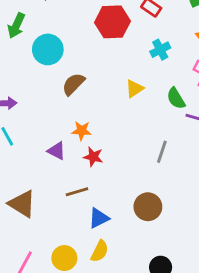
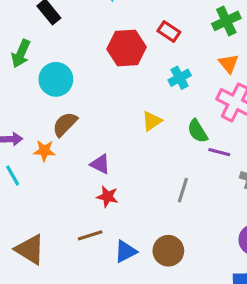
brown semicircle: (73, 84) -> (65, 124), moved
orange star: (82, 131) -> (44, 151), moved
purple triangle: (56, 151) -> (100, 164), moved
blue triangle: (99, 218) -> (126, 251), moved

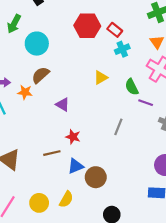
red rectangle: (169, 31) -> (115, 30), moved
red star: (107, 197) -> (73, 137), moved
brown circle: (168, 251) -> (96, 177), moved

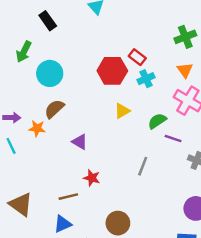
red hexagon: (87, 26) -> (112, 71), moved
green semicircle: (132, 87) -> (157, 121), turned 84
blue triangle: (76, 166) -> (63, 224), moved

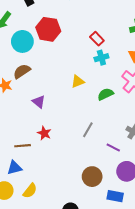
red hexagon: (112, 71) -> (48, 29), moved
purple line: (173, 138) -> (113, 147), moved
brown circle: (118, 223) -> (92, 177), moved

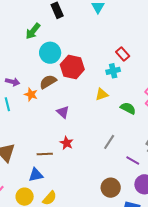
red hexagon: (48, 29) -> (72, 67), moved
cyan cross: (101, 58) -> (113, 71), moved
green semicircle: (105, 94) -> (128, 108), turned 49

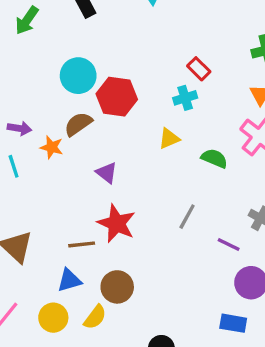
green arrow: (33, 31) -> (27, 20), moved
red star: (67, 143) -> (116, 223), size x1.6
brown circle: (111, 188) -> (117, 287), moved

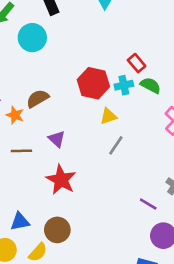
cyan circle: (78, 76) -> (32, 38), moved
red hexagon: (117, 97) -> (93, 83), moved
green semicircle: (214, 158) -> (151, 85), moved
gray line: (187, 217) -> (116, 145), moved
brown line: (82, 244) -> (21, 151), moved

